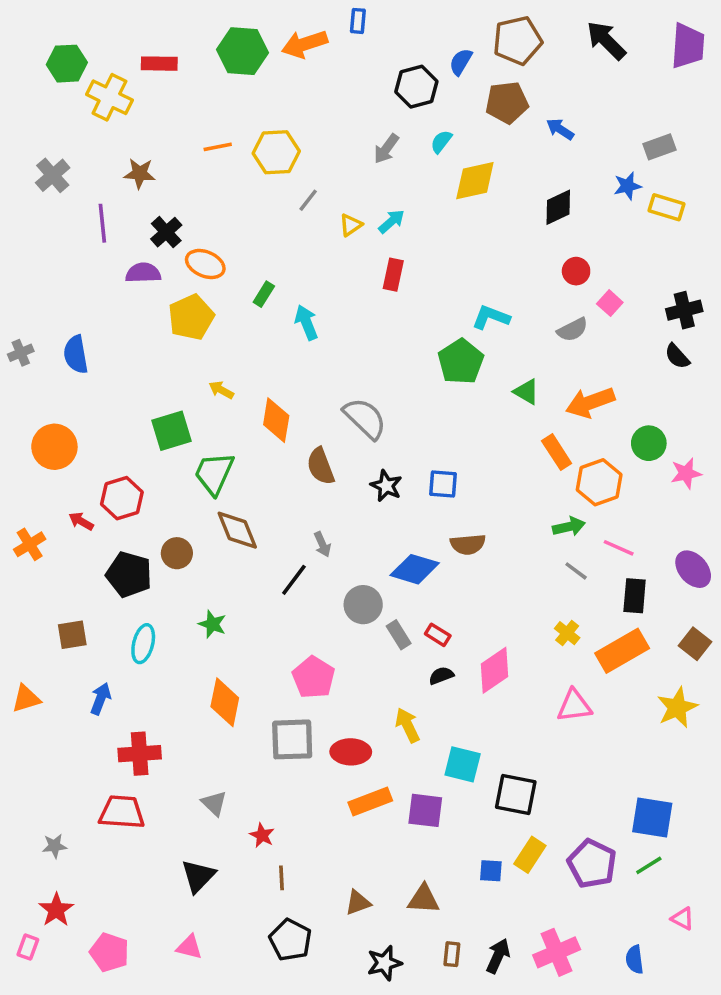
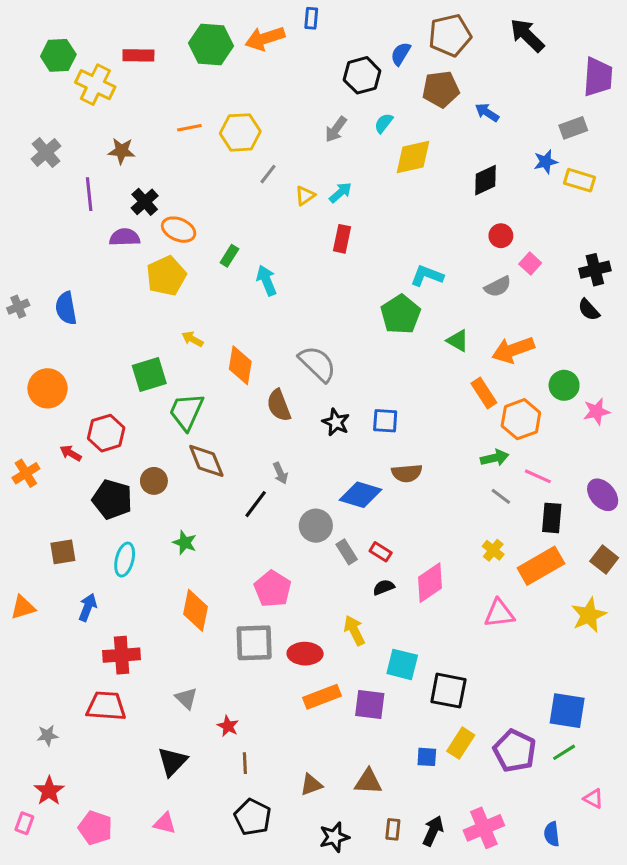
purple trapezoid: (688, 46) -> (598, 77), moved

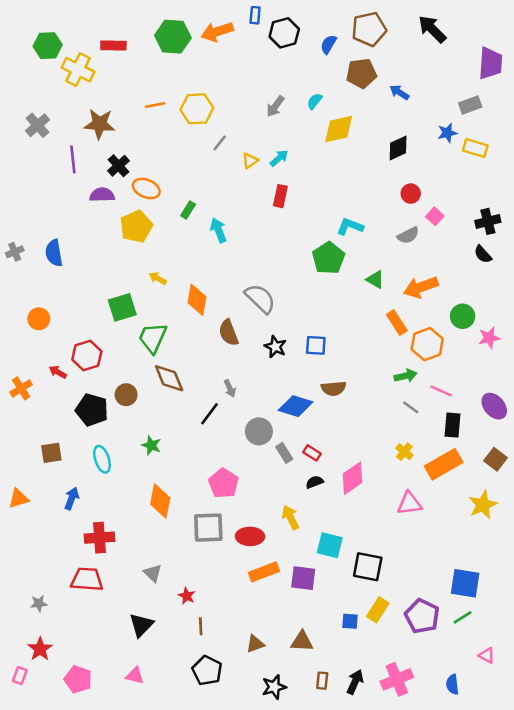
black hexagon: (362, 75) -> (284, 33), moved
brown star: (122, 151) -> (99, 124), size x1.4
orange circle: (48, 388) -> (39, 319), size x0.7
cyan ellipse: (125, 560) -> (102, 459), turned -32

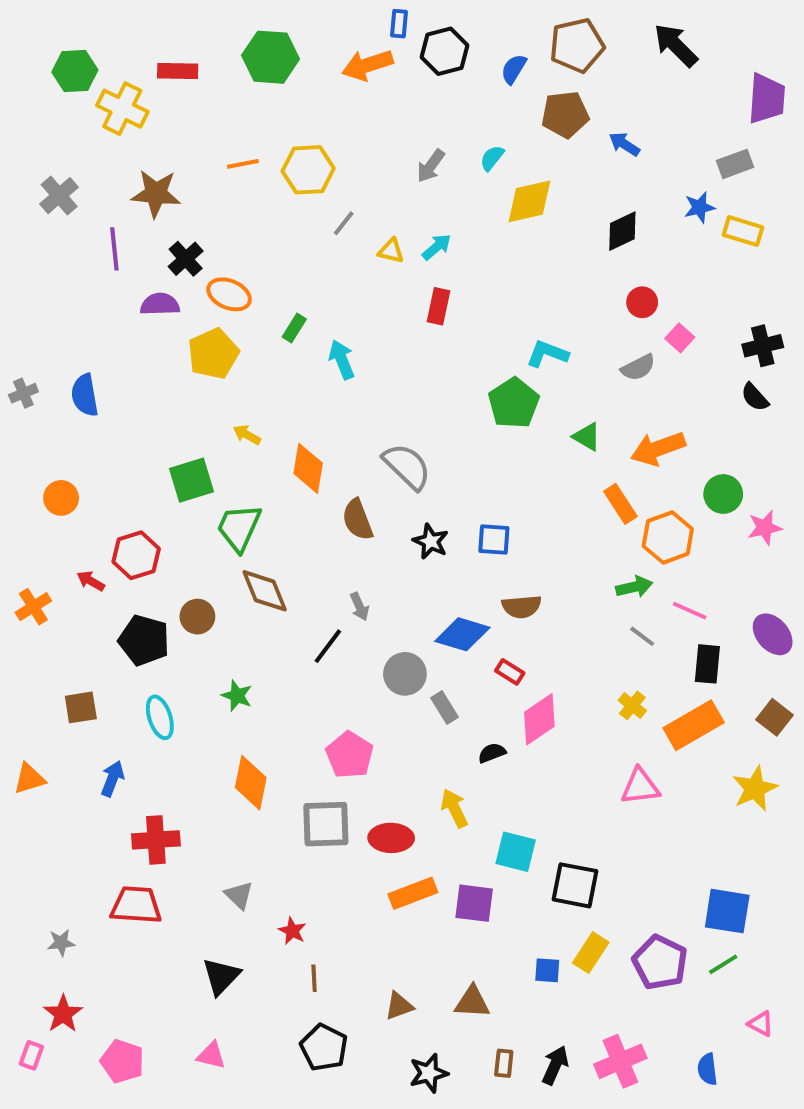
orange arrow: (217, 32) -> (367, 65), moved
yellow triangle: (250, 161) -> (391, 251), turned 48
red rectangle: (312, 453) -> (510, 672), moved
pink diamond: (353, 478) -> (539, 719), moved

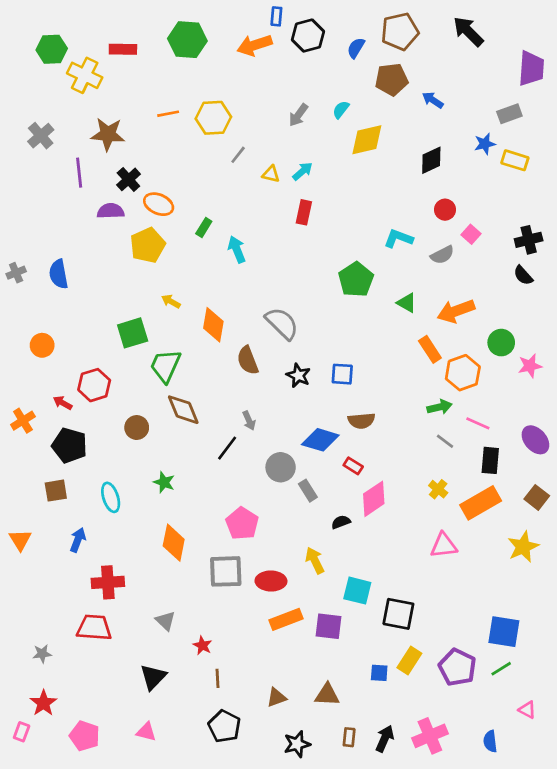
cyan L-shape: (547, 354) -> (398, 238), moved
black pentagon: (144, 640) -> (70, 445), moved
orange triangle: (29, 779) -> (20, 540), turned -45

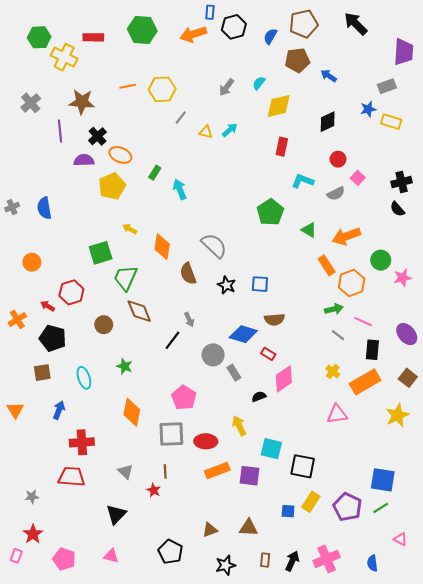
red rectangle: (304, 212) -> (282, 147), moved
brown line: (218, 678) -> (165, 472), moved

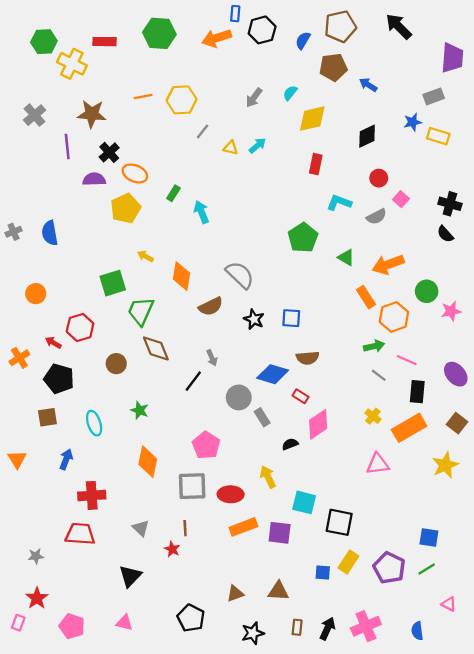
black cross: (402, 182) -> (450, 204), turned 30
brown semicircle: (188, 274) -> (211, 306), turned -95
blue square: (383, 480) -> (429, 537), size x0.7

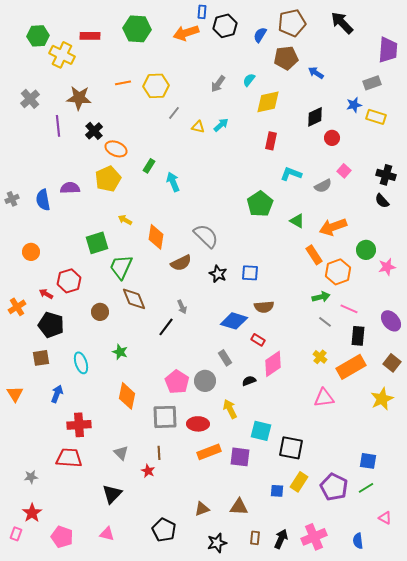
red circle: (379, 178) -> (332, 138), moved
purple semicircle: (94, 179) -> (70, 188), moved
gray circle: (239, 397) -> (205, 381), moved

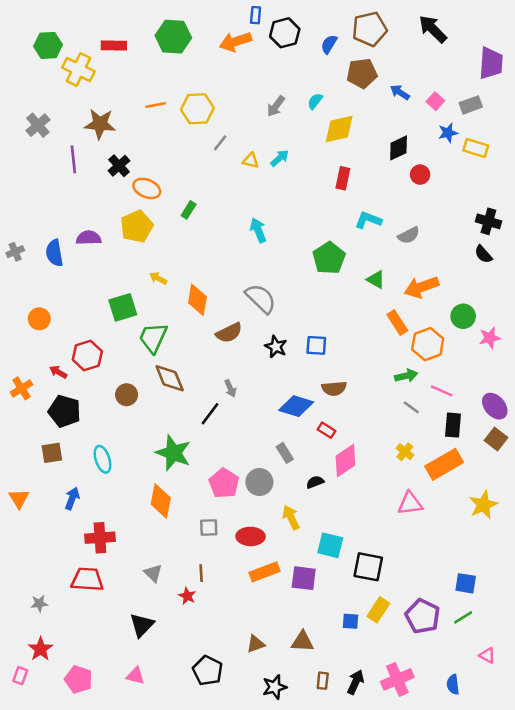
pink square: (344, 171) -> (435, 101), moved
cyan arrow: (173, 182) -> (258, 230), moved
green star: (120, 352) -> (173, 453), moved, size x1.8
brown square: (392, 363) -> (496, 439), moved
gray square: (165, 417) -> (209, 528), size x0.6

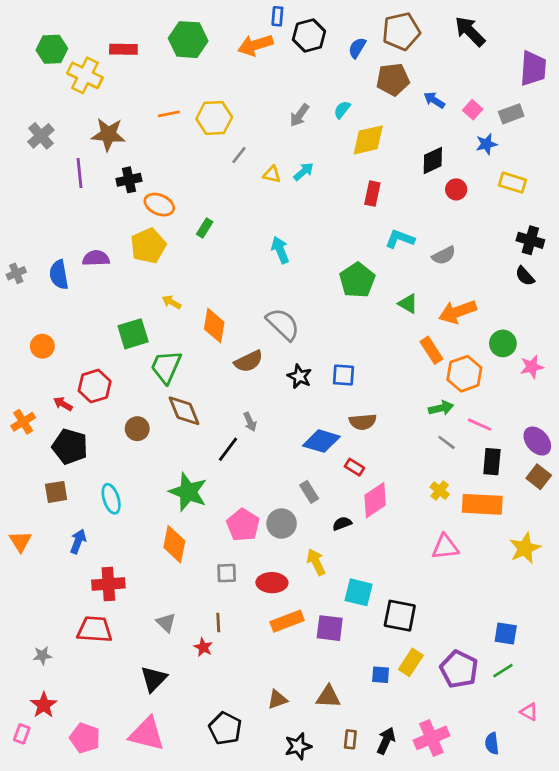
yellow rectangle: (476, 148) -> (513, 183), moved
black cross: (119, 166) -> (129, 180), turned 30
orange rectangle: (444, 464) -> (482, 504), turned 33
pink triangle: (135, 676) -> (147, 734), size x1.8

